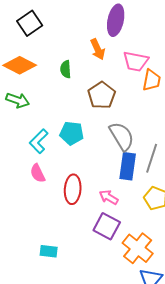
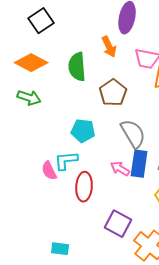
green semicircle: (66, 69) -> (77, 67), size x1.6
cyan L-shape: (39, 141) -> (66, 161), moved, turned 40
pink arrow: (109, 197) -> (120, 169), moved

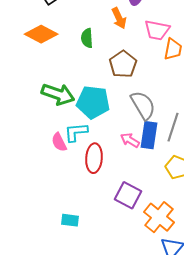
green semicircle: (77, 67) -> (87, 38), size x0.7
green arrow: (29, 98) -> (58, 94), moved, size x1.4
cyan pentagon: (83, 131) -> (93, 102), size x1.4

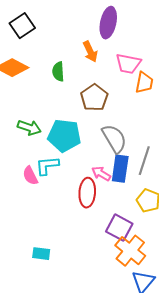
green arrow: (58, 94) -> (29, 128), size x0.7
red ellipse: (94, 158) -> (87, 193), moved
purple square: (128, 195) -> (119, 228), moved

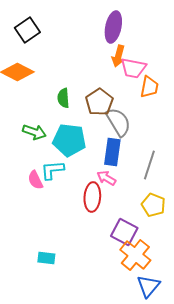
orange arrow: (90, 52) -> (118, 56), moved, turned 40
green semicircle: (58, 72) -> (63, 98), moved
gray semicircle: (114, 139) -> (118, 122), moved
blue rectangle: (120, 169) -> (112, 152), moved

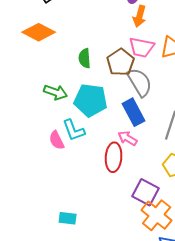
pink trapezoid: (133, 68) -> (142, 47), moved
blue rectangle: (112, 152) -> (134, 112), turned -36
cyan L-shape: (52, 170) -> (74, 130), turned -105

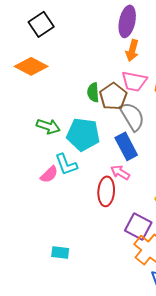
green semicircle: (85, 58) -> (93, 92), moved
pink semicircle: (57, 140) -> (49, 174), turned -108

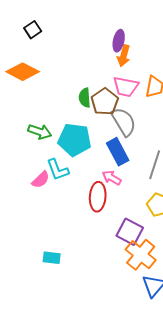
purple ellipse: (127, 21) -> (119, 41), moved, size x0.7
black square: (41, 24) -> (33, 30), size x0.7

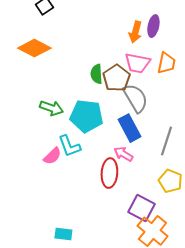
purple ellipse: (119, 41) -> (153, 26), moved

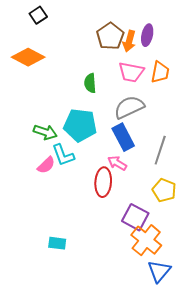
brown pentagon: (116, 78) -> (110, 36), moved
gray semicircle: (135, 98) -> (129, 107), turned -84
green arrow: (51, 108) -> (45, 132), moved

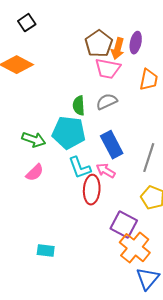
pink trapezoid: (131, 72) -> (108, 69), moved
green semicircle: (90, 83) -> (79, 106), moved
gray semicircle: (129, 107) -> (107, 102), moved, size x0.7
cyan L-shape: (63, 155) -> (80, 168), moved

